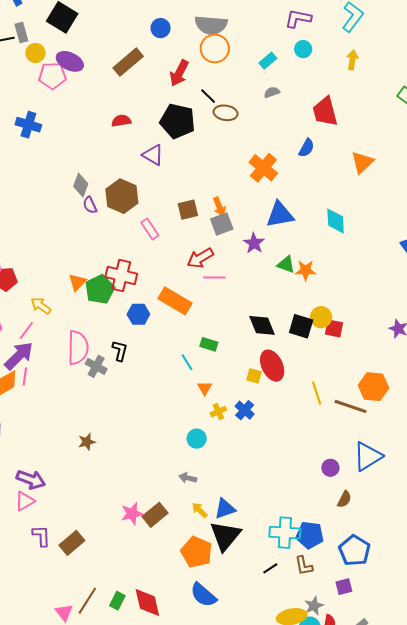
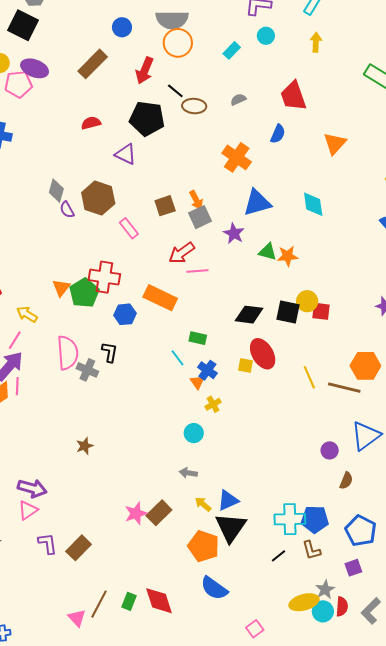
gray semicircle: (272, 92) -> (238, 99), moved
black diamond: (262, 325) -> (249, 315), turned -56
blue cross: (245, 410) -> (207, 370), moved

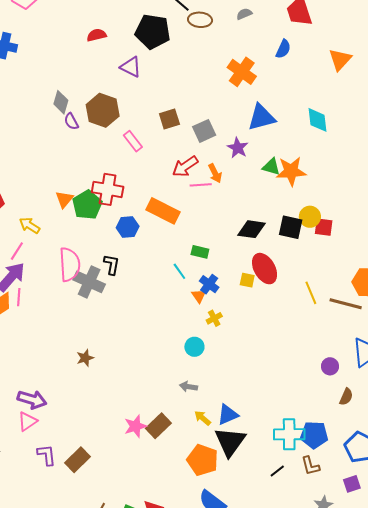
orange arrow: (196, 200) -> (215, 173), moved
orange star: (288, 256) -> (291, 171), size x1.4
gray cross: (87, 370) -> (89, 282), size x1.4

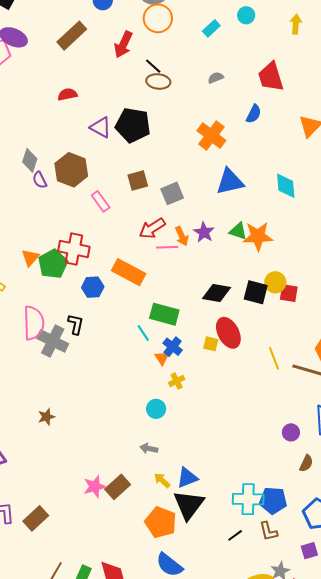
brown ellipse: (200, 20) -> (158, 81), moved
black pentagon: (153, 32) -> (133, 125), moved
purple star: (238, 148) -> (204, 232), moved
green rectangle: (200, 252) -> (164, 314), size x1.6

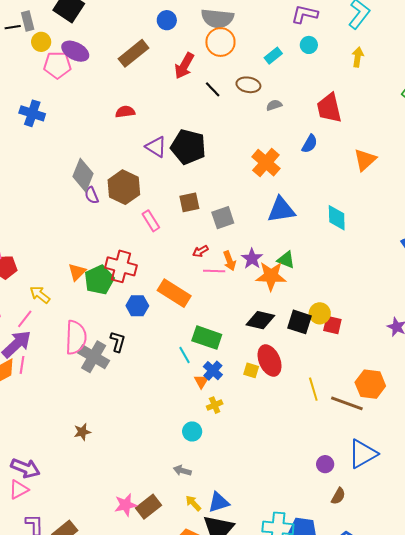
brown ellipse: (158, 81) -> (248, 85), moved
gray diamond: (30, 160) -> (83, 175), size x1.4
red arrow: (152, 228) -> (200, 251), size x0.6
orange star: (258, 236) -> (271, 276), moved

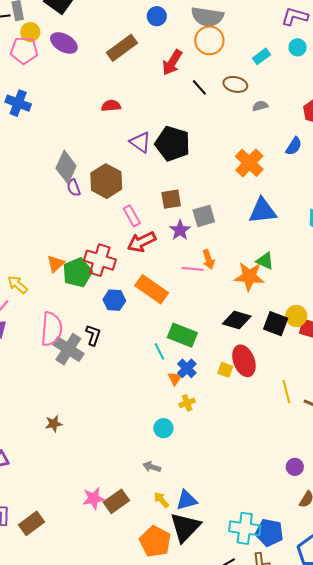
pink pentagon: (57, 65) -> (24, 50), moved
red arrow: (200, 251) -> (142, 242), moved, size x1.8
purple star: (252, 259) -> (180, 230), moved

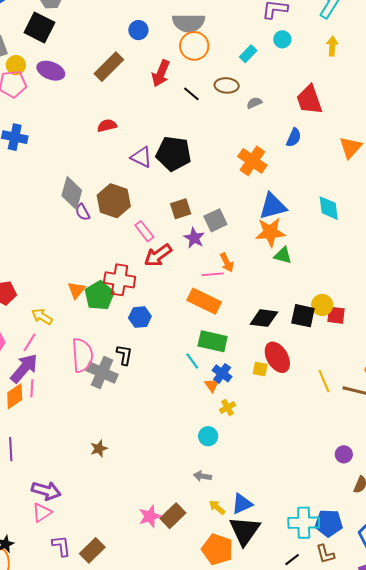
orange star: (249, 277) -> (270, 232), moved
orange rectangle: (152, 289) -> (204, 301), moved

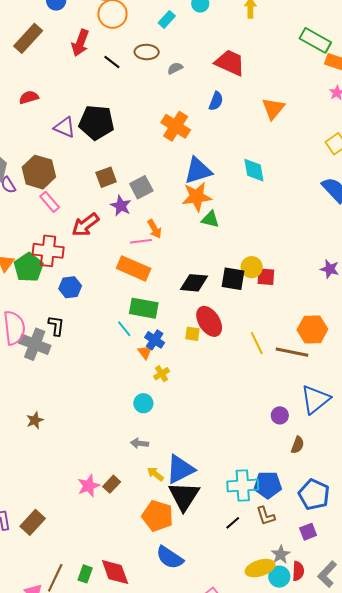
red trapezoid: (309, 100) -> (230, 63), turned 136
pink rectangle: (144, 231) -> (50, 202), moved
blue triangle: (242, 504) -> (180, 469), size x1.4
brown rectangle: (173, 516) -> (112, 484), size x0.7

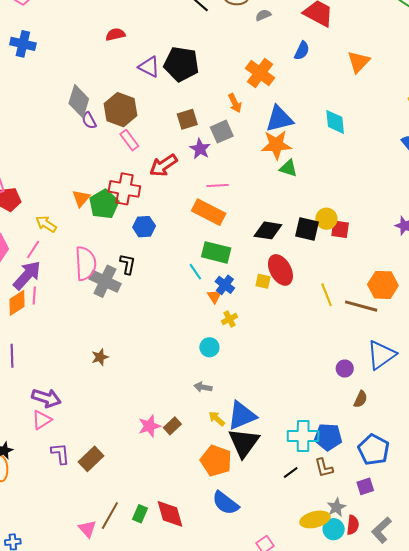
orange arrow: (155, 229) -> (235, 103), moved

